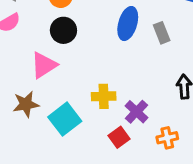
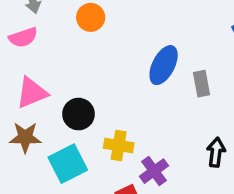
black circle: (63, 30) -> (79, 114), moved
pink triangle: (44, 65) -> (32, 93), moved

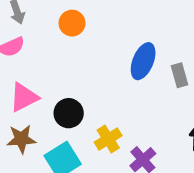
yellow cross: (119, 146) -> (108, 139), turned -36

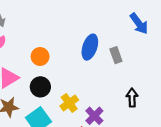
orange circle: (72, 23) -> (40, 56), moved

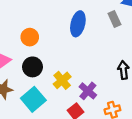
gray rectangle: (116, 55) -> (114, 19), moved

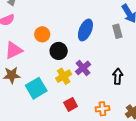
black circle: (33, 67) -> (59, 51), moved
purple cross: (88, 91) -> (83, 68), moved

